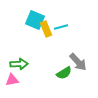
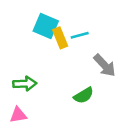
gray arrow: (78, 62) -> (105, 65), moved
pink triangle: (12, 80) -> (18, 115), moved

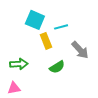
yellow rectangle: (60, 38) -> (46, 41), moved
green semicircle: (84, 95) -> (57, 67), moved

